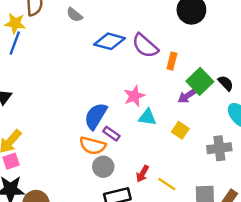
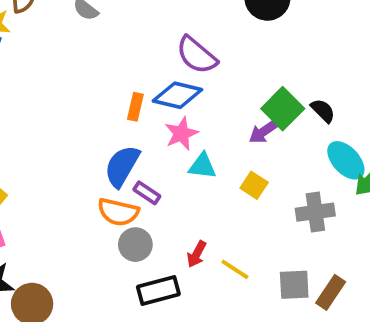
blue diamond: (110, 41) -> (177, 95), moved
orange rectangle: (172, 61) -> (135, 107), moved

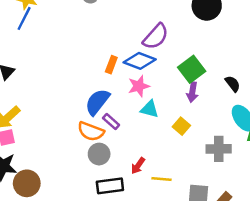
purple semicircle: (197, 55) -> (156, 37), turned -96
green square: (283, 109) -> (192, 69), moved
purple arrow: (264, 132) -> (192, 92), turned -54
yellow line: (235, 269) -> (161, 179), turned -36

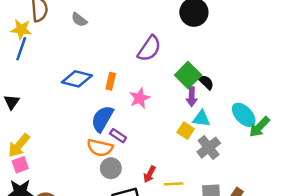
blue diamond: (140, 61) -> (77, 79), moved
black semicircle: (233, 84) -> (206, 82), moved
cyan triangle: (150, 109) -> (201, 119), moved
gray cross: (219, 149) -> (209, 148), moved, turned -30

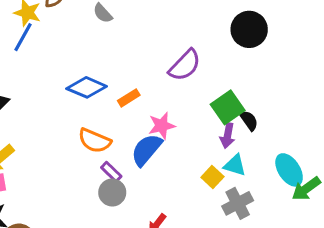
orange rectangle: (111, 81) -> (129, 98), turned 35
blue semicircle: (102, 119) -> (146, 150), moved
purple rectangle: (118, 136) -> (111, 172), moved
orange semicircle: (100, 148) -> (95, 141), moved
gray circle: (111, 168) -> (112, 192), moved

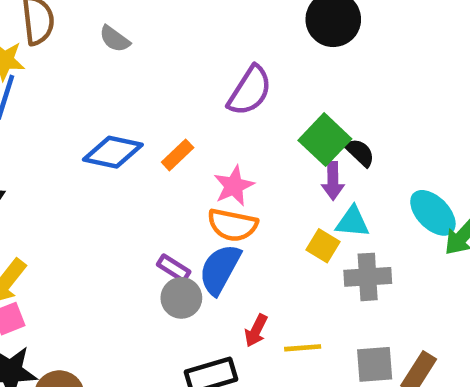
orange semicircle: (95, 141) -> (233, 225), moved
blue semicircle: (146, 150) -> (220, 269), moved
gray cross: (238, 203) -> (368, 277), turned 36

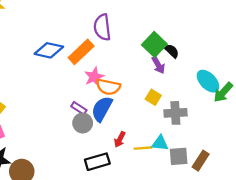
purple semicircle: (250, 91) -> (102, 27), moved, turned 140
orange rectangle: (178, 155) -> (81, 52), size x1.6
purple arrow: (333, 181) -> (158, 65), turned -30
pink star: (234, 186) -> (94, 77), moved
cyan triangle: (352, 222) -> (160, 143), moved

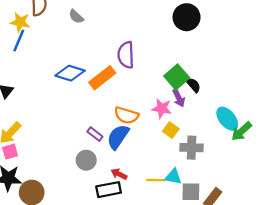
pink star: (94, 77) -> (162, 108), moved, turned 30
gray circle: (83, 123) -> (86, 160), moved
red arrow: (120, 139) -> (119, 174), moved, turned 84

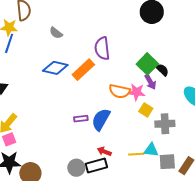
gray semicircle: (76, 17) -> (56, 33), moved
orange semicircle: (126, 115) -> (120, 91), moved
purple rectangle: (95, 134) -> (81, 119), turned -40
gray circle: (86, 160) -> (76, 168), moved

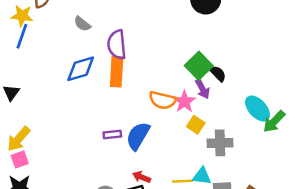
purple semicircle: (102, 48) -> (117, 45), moved
blue diamond: (55, 68) -> (81, 69), turned -30
orange rectangle: (83, 70) -> (117, 72), turned -45
pink star: (137, 92) -> (184, 102), turned 30

